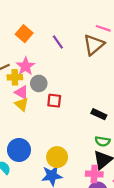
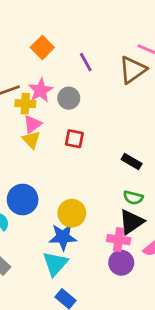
gray circle: (39, 83) -> (69, 98), moved
pink triangle: (22, 92) -> (32, 124), turned 48

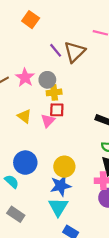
orange square: (42, 47) -> (31, 20), moved
brown triangle: (133, 70) -> (75, 52), moved
yellow cross: (25, 104) -> (54, 92), moved
pink triangle: (32, 124) -> (48, 121), moved

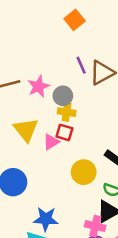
orange square: (31, 20) -> (75, 20), moved
yellow triangle: (24, 116) -> (26, 130), size x1.5
yellow circle: (64, 167) -> (84, 172), moved

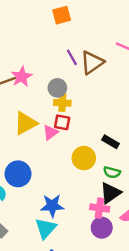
orange square: (75, 20) -> (62, 15), turned 30
pink star: (38, 86) -> (22, 77), moved
yellow triangle: (26, 130) -> (25, 123), turned 45

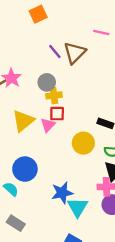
cyan triangle: (46, 228) -> (78, 207), moved

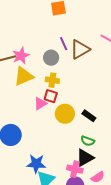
gray circle: (47, 82) -> (51, 58), moved
yellow triangle: (23, 121) -> (24, 76), moved
yellow circle: (83, 143) -> (65, 114), moved

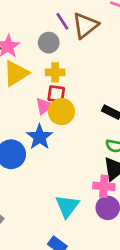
yellow circle: (65, 114) -> (61, 112), moved
blue star: (36, 164) -> (40, 137), moved, turned -30

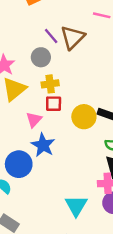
pink triangle: (44, 106) -> (34, 120), moved
yellow circle: (61, 112) -> (84, 117), moved

